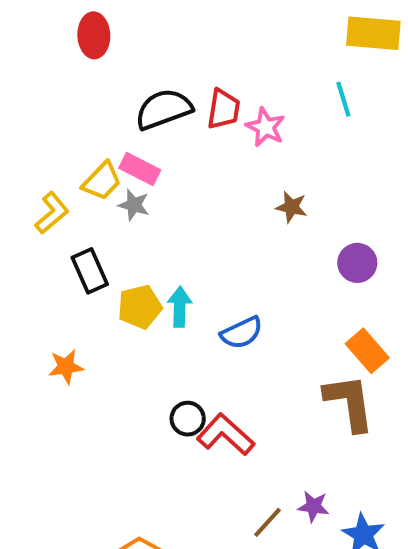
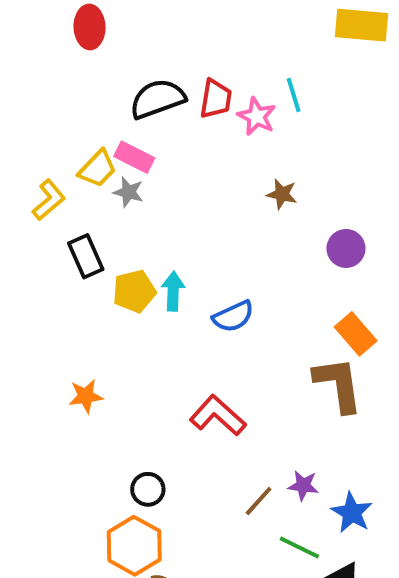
cyan line: (343, 99) -> (294, 95), moved
orange star: (66, 367) -> (86, 396), moved
black circle: (188, 419) -> (148, 489), moved

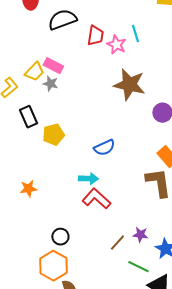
black semicircle: (158, 99) -> (62, 20), moved
brown star: (282, 194) -> (129, 85), size x2.0
cyan arrow: (173, 291) -> (88, 179), moved, turned 90

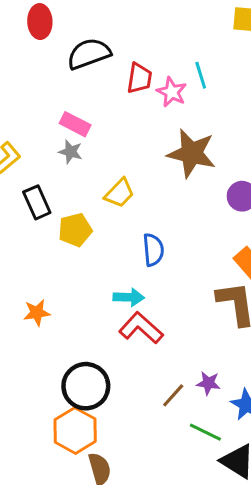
yellow trapezoid: (34, 72) -> (120, 193), moved
blue semicircle: (104, 148) -> (153, 250), turned -70
black circle: (60, 237) -> (86, 386), size x1.8

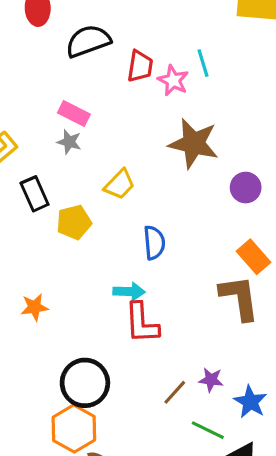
red L-shape: (141, 328) -> (142, 323), turned -135

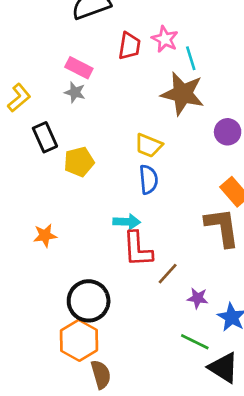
cyan line: (203, 63) -> (191, 58), moved
red trapezoid: (140, 66) -> (129, 46), moved
yellow trapezoid: (120, 184) -> (149, 145), moved, turned 68
brown line: (175, 392) -> (168, 274), moved

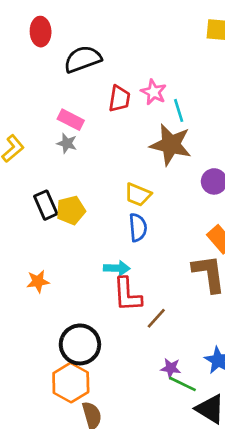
black rectangle: (45, 137) -> (46, 205), moved
purple star: (198, 298) -> (171, 368), moved

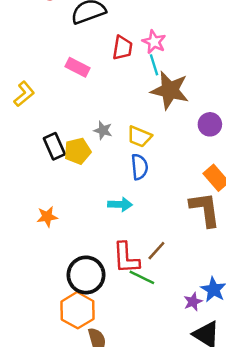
cyan line: (179, 110) -> (154, 65), moved
gray star: (67, 143) -> (103, 130), moved
red L-shape: (127, 295) -> (126, 258), moved
purple star: (171, 368) -> (193, 302), moved, turned -30
green line: (183, 384) -> (142, 277), moved

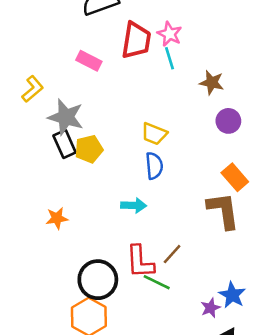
red trapezoid: (122, 48) -> (136, 40), size x1.4
brown star: (170, 90) -> (212, 83), moved, size x0.6
gray star: (103, 130) -> (66, 117), moved, size x1.8

